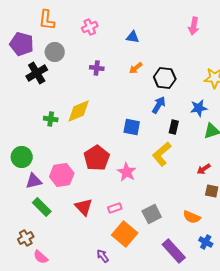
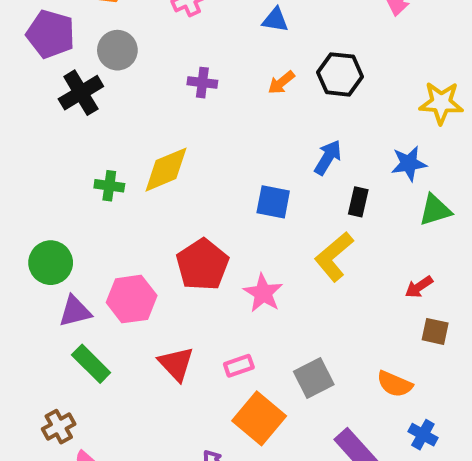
black hexagon: (165, 78) -> (340, 74), moved

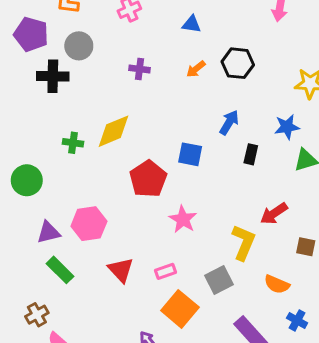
black cross: (81, 93) -> (53, 76), turned 32
yellow L-shape: (334, 257) -> (244, 242), moved, turned 153
green circle: (51, 263) -> (27, 180), moved
red pentagon: (202, 265) -> (148, 179), moved
red arrow: (419, 287) -> (274, 214), moved, size x1.4

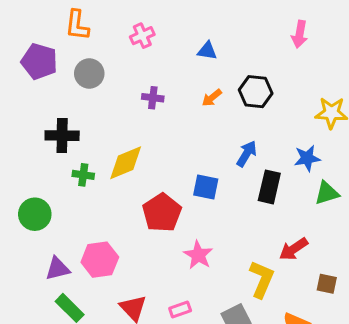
black cross: (53, 76) -> (62, 136), moved
black rectangle: (251, 154) -> (269, 187), size x1.5

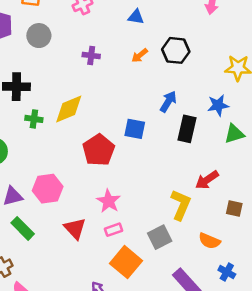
pink star: (198, 255) -> (109, 201), moved

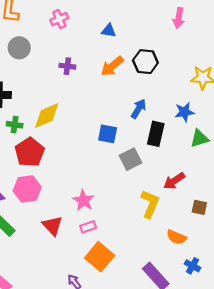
orange arrow: (140, 55) -> (112, 66), size x1.5
red pentagon: (99, 150) -> (30, 152), moved
gray square: (160, 237) -> (131, 159), moved

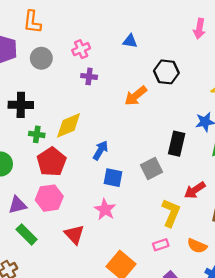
pink cross: (59, 19) -> (81, 49), moved
orange arrow: (112, 66) -> (136, 96), moved
blue arrow: (139, 109) -> (100, 150), moved
blue square: (108, 134) -> (113, 178), moved
pink rectangle: (88, 227) -> (161, 245), moved

